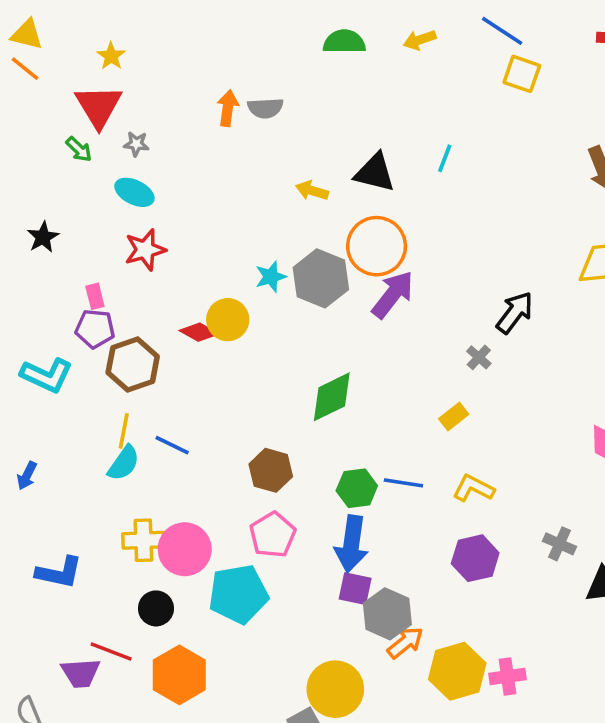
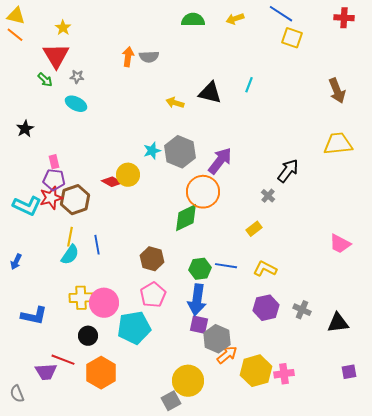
orange circle: (377, 246) -> (203, 192), moved
red star: (145, 250) -> (51, 198), moved
blue line: (172, 445) -> (97, 245), turned 54
gray cross: (560, 544) -> (302, 310), moved

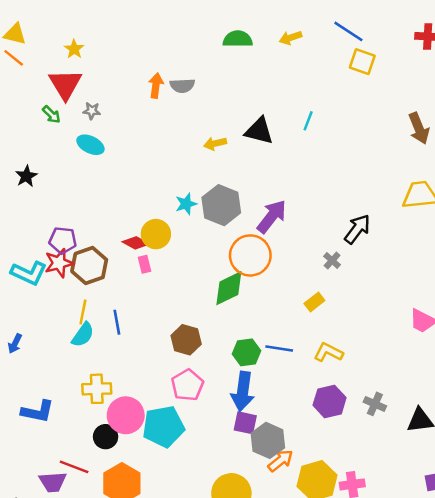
yellow arrow: (175, 103) -> (215, 143), turned -30
pink rectangle: (54, 162) -> (145, 264), moved
pink circle: (104, 303) -> (126, 415), moved

